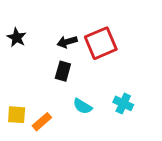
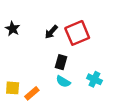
black arrow: (67, 42) -> (51, 32), turned -32
black rectangle: (63, 71) -> (61, 62), moved

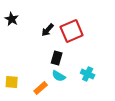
black star: (13, 29) -> (12, 19), moved
orange rectangle: (32, 93) -> (41, 88), moved

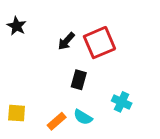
cyan semicircle: (59, 76) -> (83, 117), moved

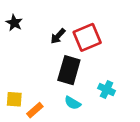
black rectangle: (79, 80) -> (69, 70), size x1.6
orange rectangle: (57, 121) -> (35, 110), moved

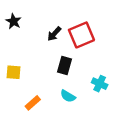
black rectangle: (69, 70) -> (64, 65), size x0.7
yellow square: (14, 99) -> (13, 72), moved

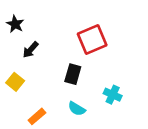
black arrow: (54, 34) -> (31, 50), moved
yellow square: (13, 72) -> (15, 82), turned 35

